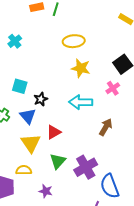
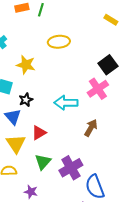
yellow star: (81, 68) -> (26, 65), moved
pink cross: (113, 88) -> (98, 89), size x1.5

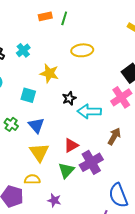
black star: (26, 100) -> (69, 98), moved
red triangle: (39, 133) -> (71, 145), moved
purple cross: (71, 168) -> (91, 162), moved

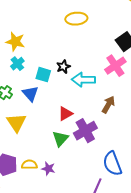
cyan cross: (23, 50) -> (17, 64), moved
yellow star: (49, 73) -> (15, 42), moved
cyan square: (28, 95) -> (43, 75), moved
yellow triangle: (39, 152) -> (16, 123), moved
yellow semicircle: (32, 179) -> (29, 165), moved

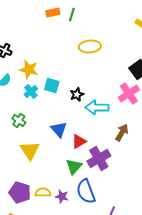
cyan square: (43, 75) -> (52, 85), moved
blue triangle: (30, 94) -> (59, 129), moved
blue semicircle: (112, 164) -> (86, 191), moved

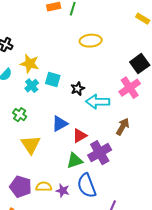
blue triangle: (59, 129) -> (60, 124), turned 42
green triangle: (74, 166) -> (75, 161), turned 30

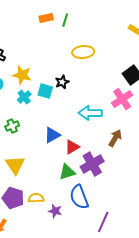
black star: (78, 89) -> (62, 82), moved
green cross: (20, 115) -> (12, 126), turned 32
yellow triangle: (31, 145) -> (15, 165), moved
purple star: (63, 191) -> (55, 211), moved

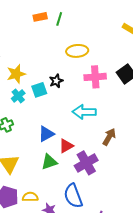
yellow star: (22, 75) -> (16, 74), turned -30
cyan square: (45, 91) -> (39, 90), turned -35
pink cross: (122, 99) -> (95, 77), moved, turned 30
green triangle: (67, 172) -> (49, 162), moved

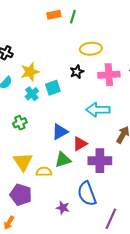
black star: (56, 81) -> (77, 72), moved
purple cross: (86, 163) -> (100, 161), turned 30
yellow semicircle: (30, 197) -> (44, 172), moved

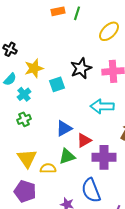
yellow ellipse: (91, 49) -> (109, 31), moved, turned -40
black star: (77, 72) -> (81, 68), size x1.5
cyan cross: (32, 94) -> (24, 94), moved

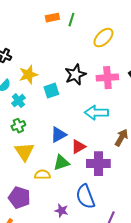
yellow triangle: (27, 158) -> (24, 152), moved

